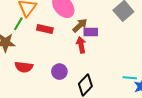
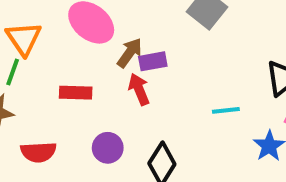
red rectangle: (45, 29) -> (76, 93), moved
cyan line: (130, 78) -> (226, 110), moved

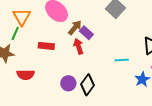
purple rectangle: (153, 61) -> (86, 33), turned 48
purple circle: (108, 148) -> (68, 83), moved

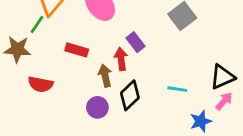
brown arrow: (75, 28) -> (105, 76), moved, turned -63
black diamond: (88, 85) -> (130, 95), moved

